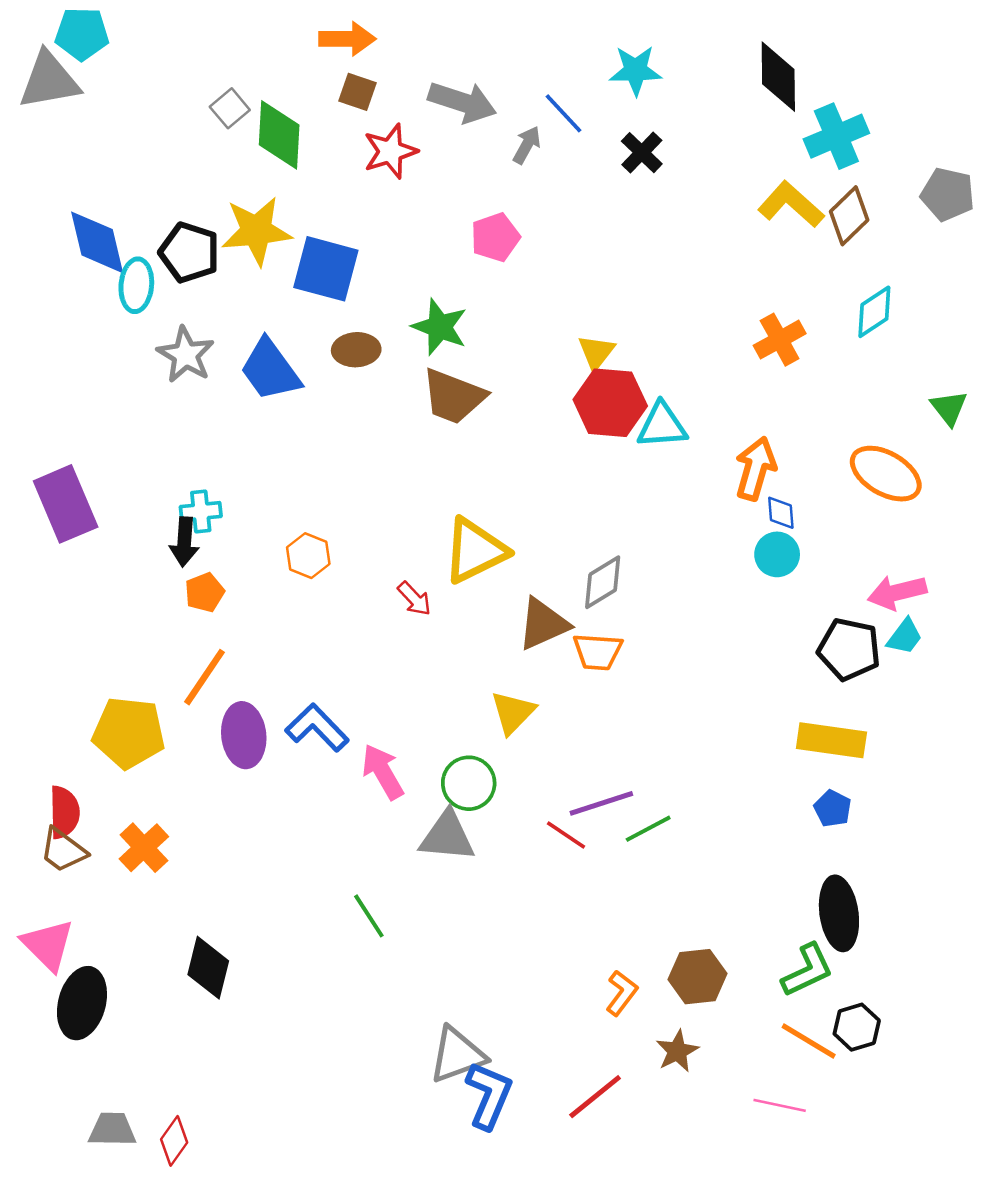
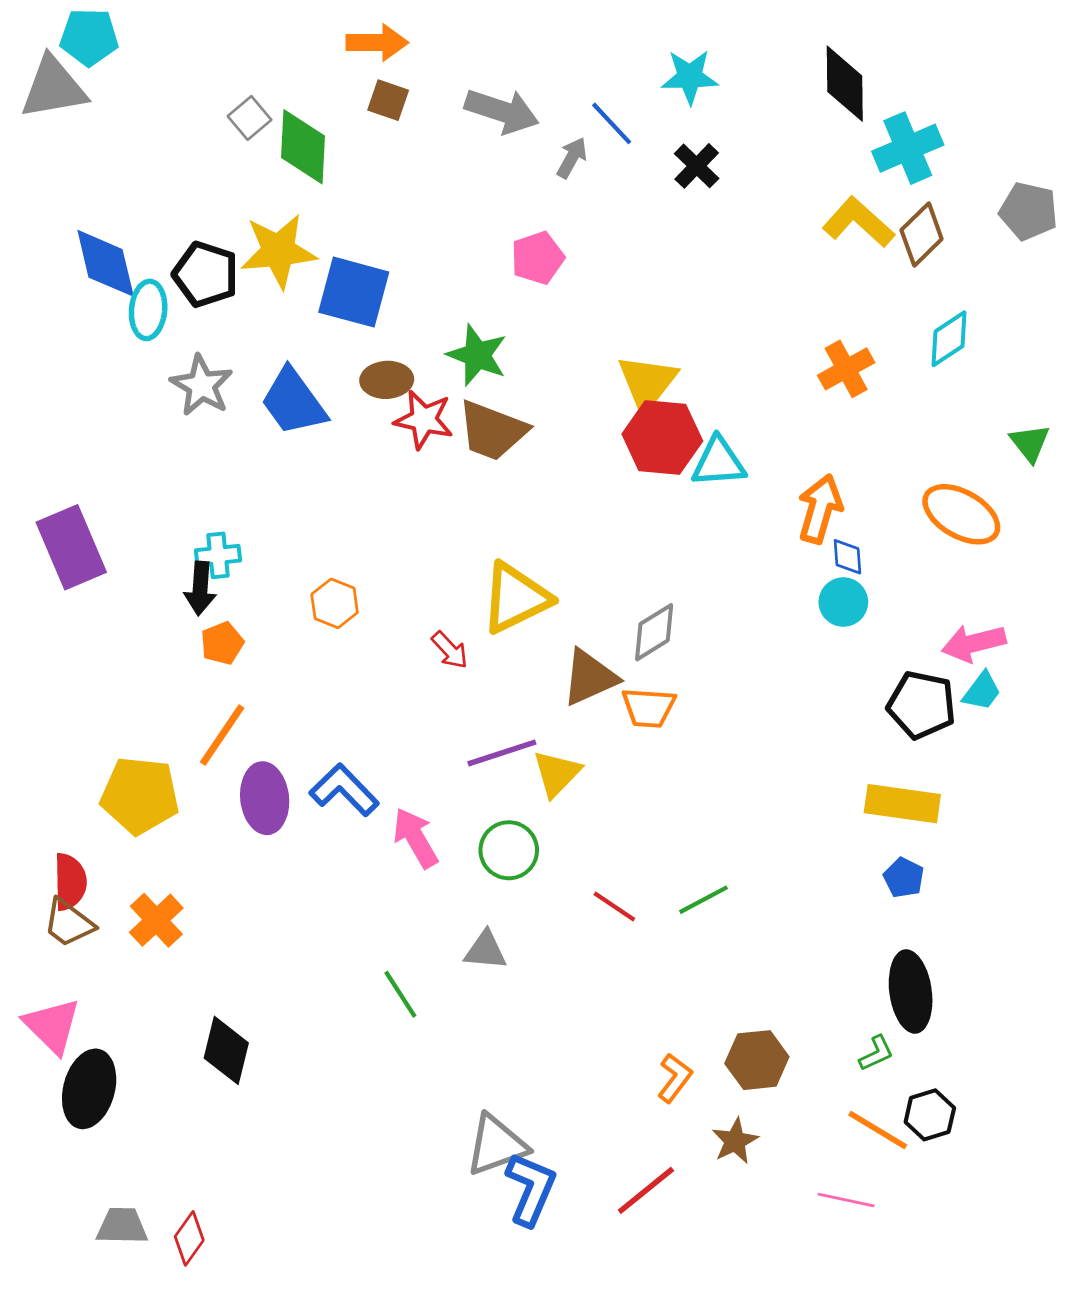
red star: (390, 151) -> (424, 420), moved, turned 30
yellow triangle: (596, 352) -> (647, 383), size x1.5
purple line: (601, 803) -> (502, 753), moved
gray triangle: (447, 836) -> (485, 950), moved, size x0.7
green L-shape: (807, 970) -> (876, 1053), size x0.6

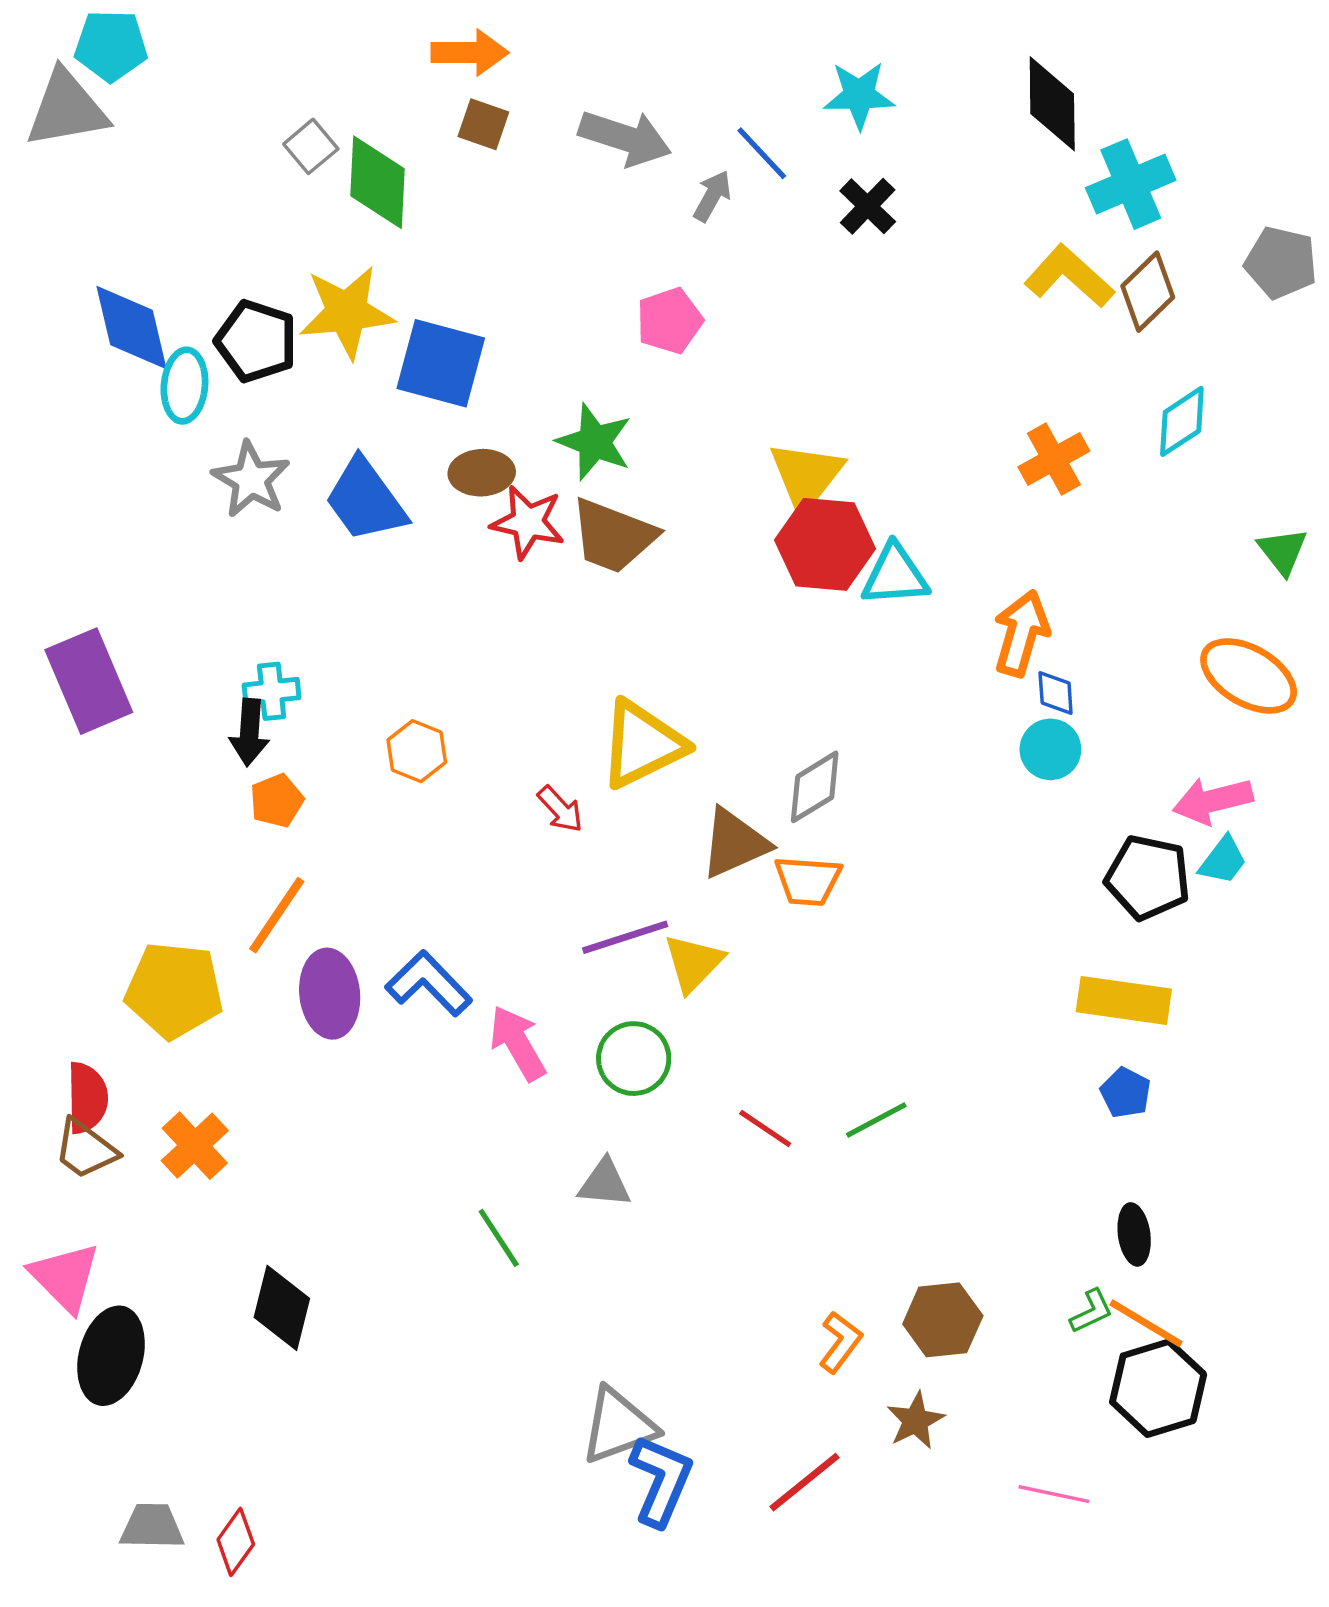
orange ellipse: (961, 514) -> (1249, 676), moved
black ellipse: (911, 992) -> (1134, 1234), size x0.6
black hexagon: (930, 1115) -> (1158, 1388), size x1.5
orange line: (878, 1130) -> (1146, 1323), moved

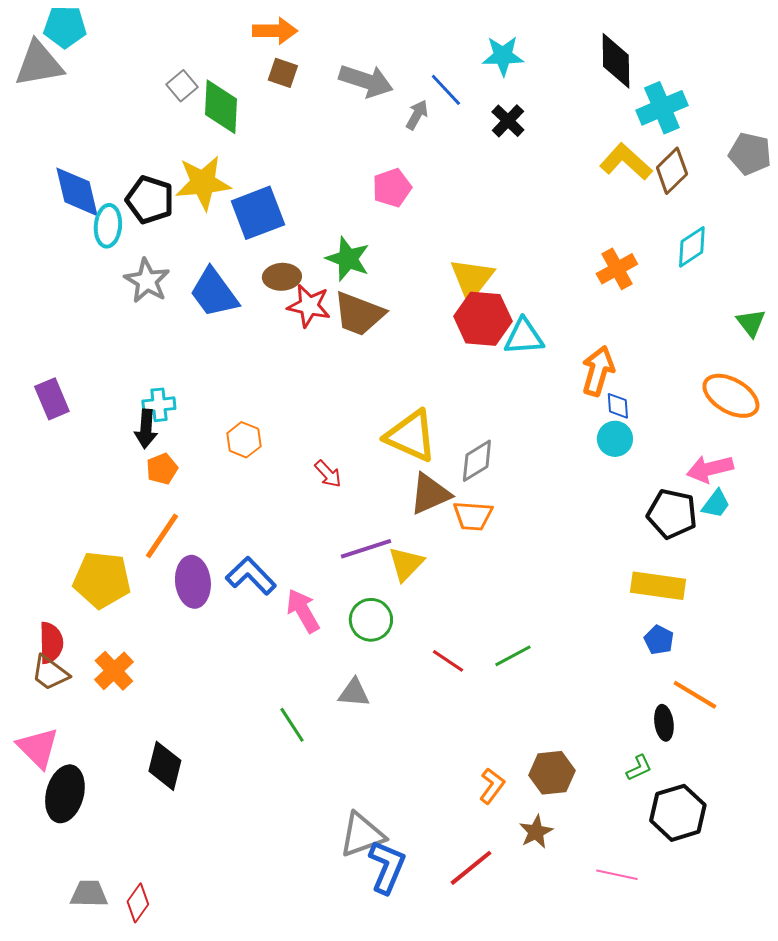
blue square: (441, 363) -> (258, 213), turned -36
purple rectangle: (89, 681) -> (52, 399), size x0.7
yellow triangle: (642, 744) -> (411, 436), moved, turned 50
orange line: (1146, 1323) -> (695, 695), moved

